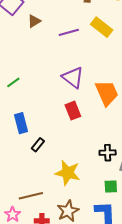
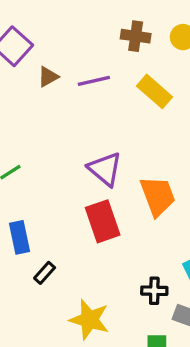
purple line: (69, 32) -> (94, 81), moved
red rectangle: (73, 111) -> (103, 221), size x1.4

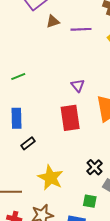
purple triangle: (105, 169) -> (78, 86), size x0.6
black cross: (154, 291) -> (94, 167), turned 35

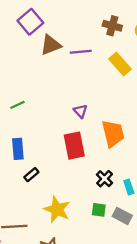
brown triangle: (53, 21) -> (51, 45), size x1.5
black cross: (94, 167) -> (105, 179), moved
green square: (90, 201) -> (99, 210), moved

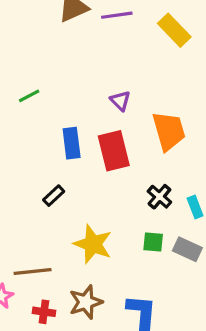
blue rectangle: (18, 149) -> (72, 143), moved

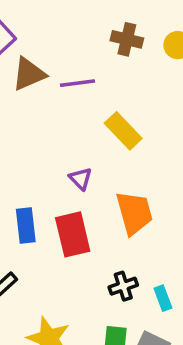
yellow rectangle: (174, 30) -> (123, 131), moved
black cross: (159, 197) -> (123, 286), turned 30

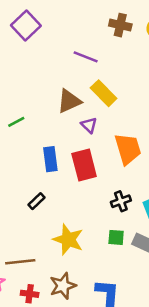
brown triangle: (29, 74) -> (69, 101), moved
purple line: (77, 83) -> (86, 57), turned 30
yellow rectangle: (123, 131) -> (104, 93), moved

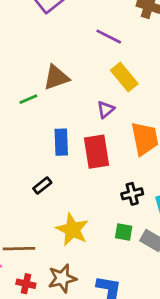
brown triangle: (69, 101) -> (56, 77), moved
purple triangle: (89, 125) -> (106, 110), turned 30

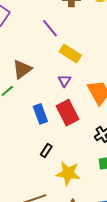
purple line: (109, 37) -> (50, 28), turned 42
black rectangle: (42, 186) -> (46, 150), moved

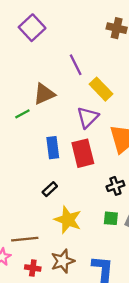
purple line: (50, 28) -> (76, 65), moved
purple triangle: (64, 81) -> (88, 117), size x1.5

